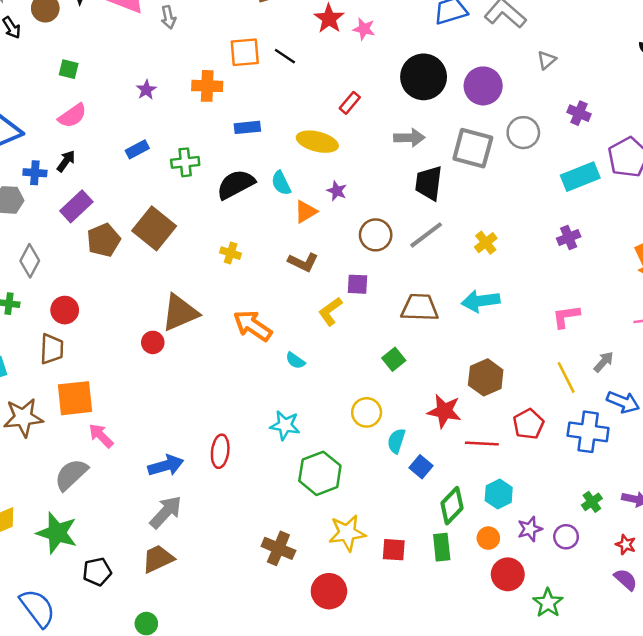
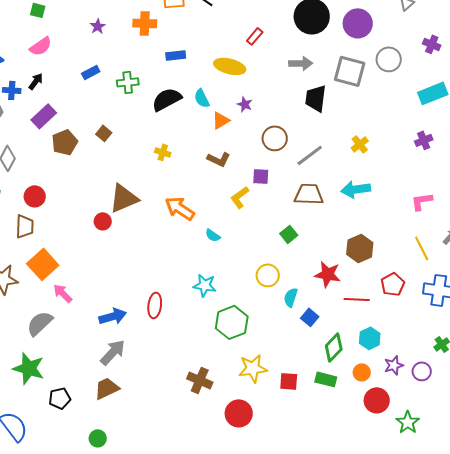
brown square: (154, 228) -> (104, 133), size x0.5
gray line: (426, 235) -> (310, 155), moved
orange square: (75, 398) -> (43, 264), turned -36
green rectangle: (442, 547) -> (326, 379), turned -70

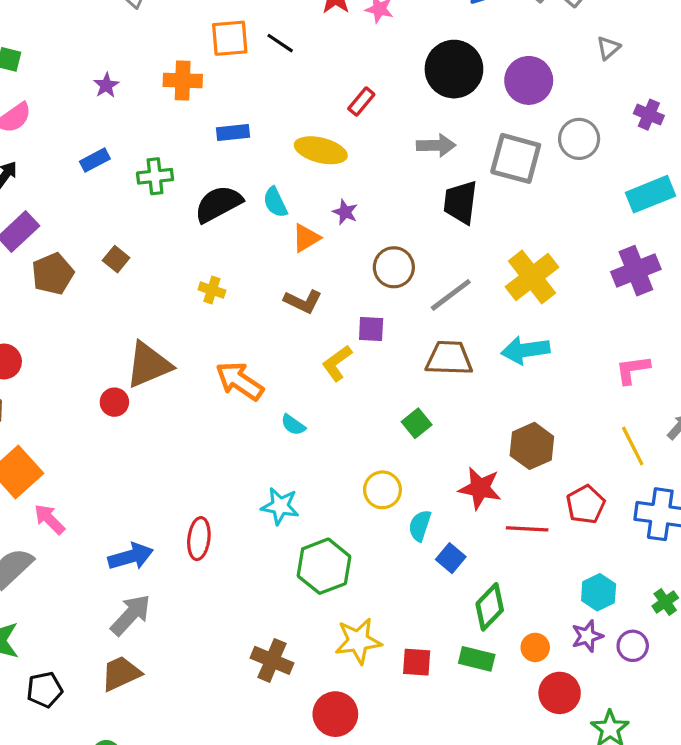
purple cross: (424, 140) -> (636, 271), size x1.6
yellow cross: (360, 144) -> (532, 277), size x1.8
cyan hexagon: (370, 338) -> (599, 592), moved

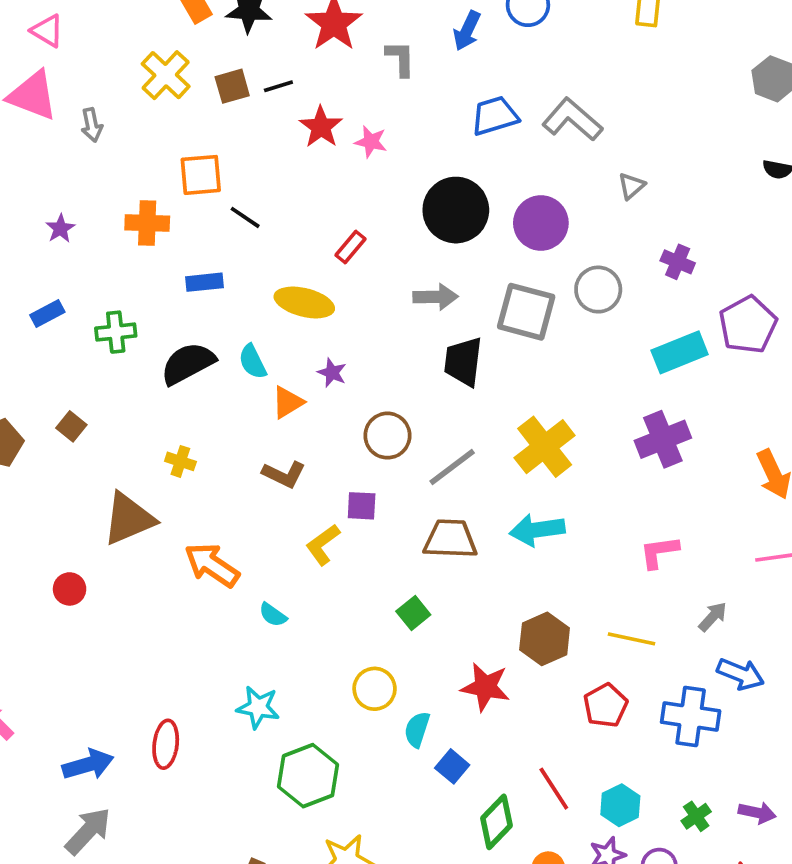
black line: (280, 43) -> (245, 217), moved
brown triangle: (149, 365) -> (129, 519), moved
yellow line: (633, 446) -> (631, 639), moved, turned -51
red line: (527, 529) -> (554, 789), moved, turned 54

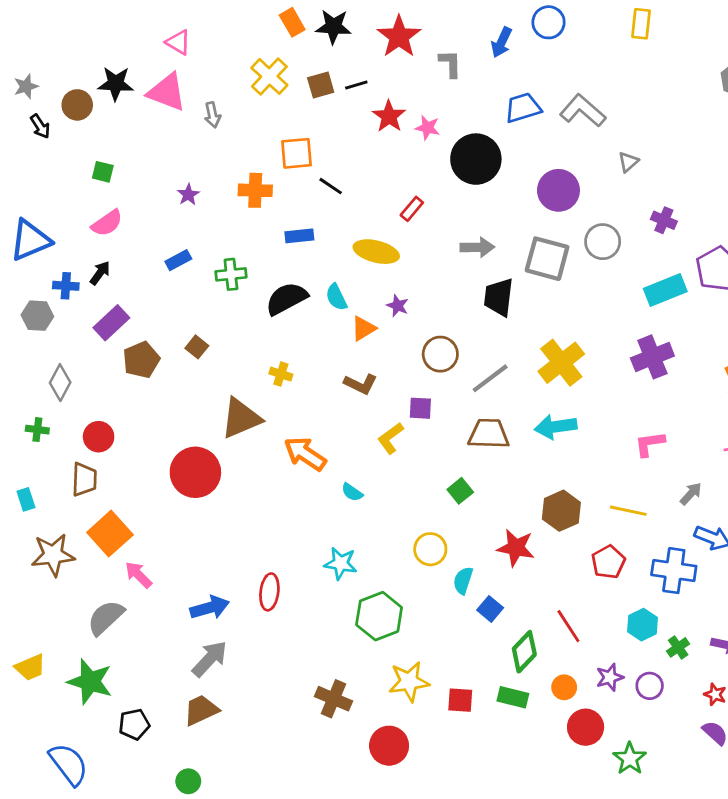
black circle: (456, 210) -> (476, 159), moved
red circle: (70, 589) -> (195, 472), size x2.0
cyan hexagon: (620, 805) -> (642, 625), moved

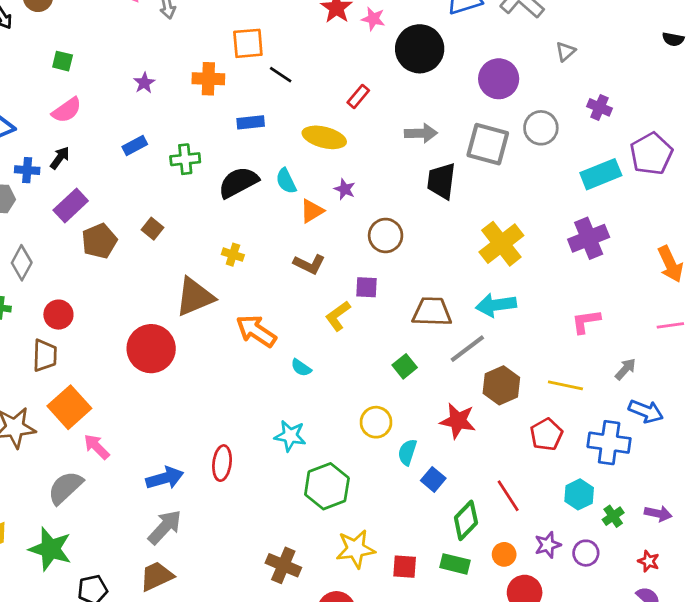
gray line: (490, 378) -> (467, 349), moved

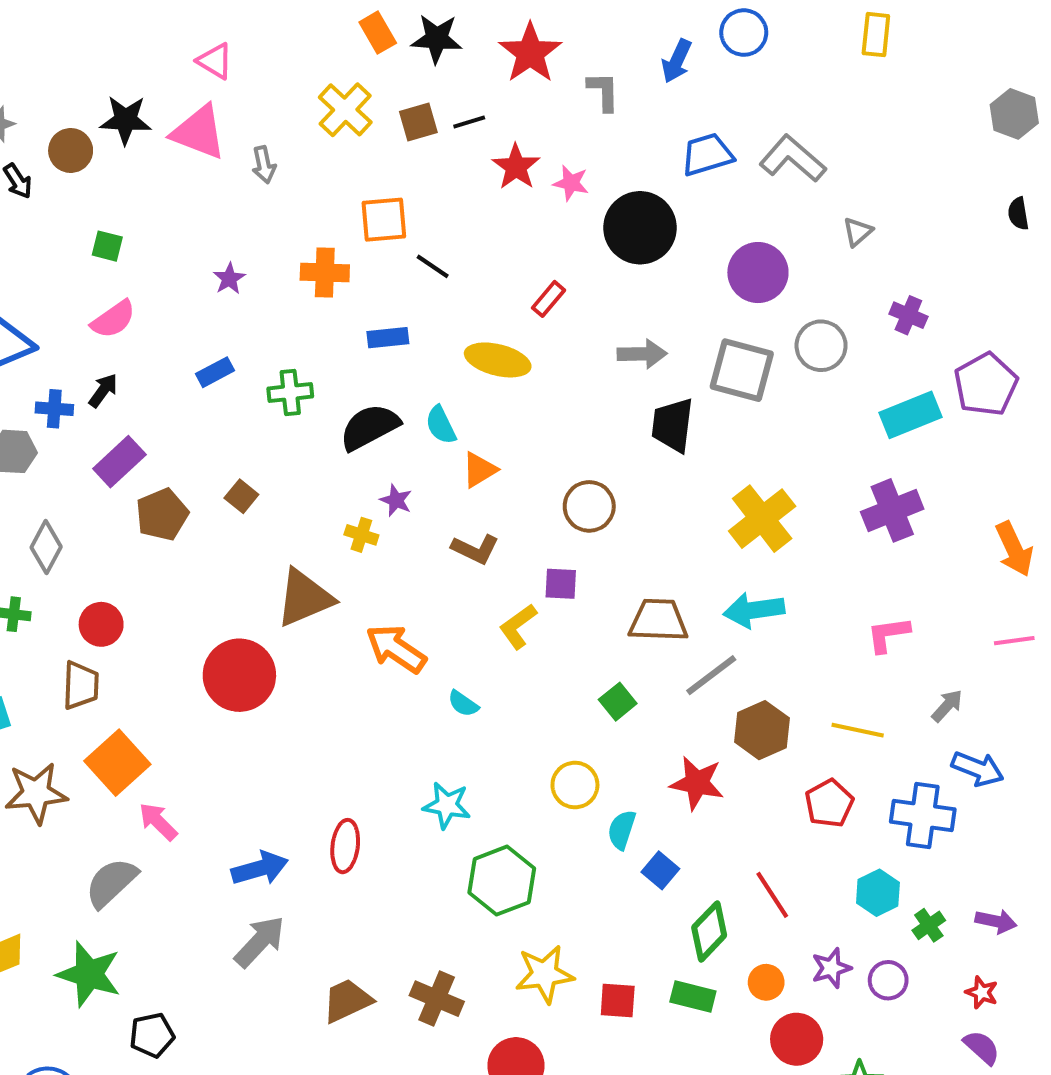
black semicircle: (673, 39) -> (1018, 214), turned 70
purple star: (345, 189) -> (396, 500), moved
brown trapezoid: (157, 576) -> (347, 1001), moved

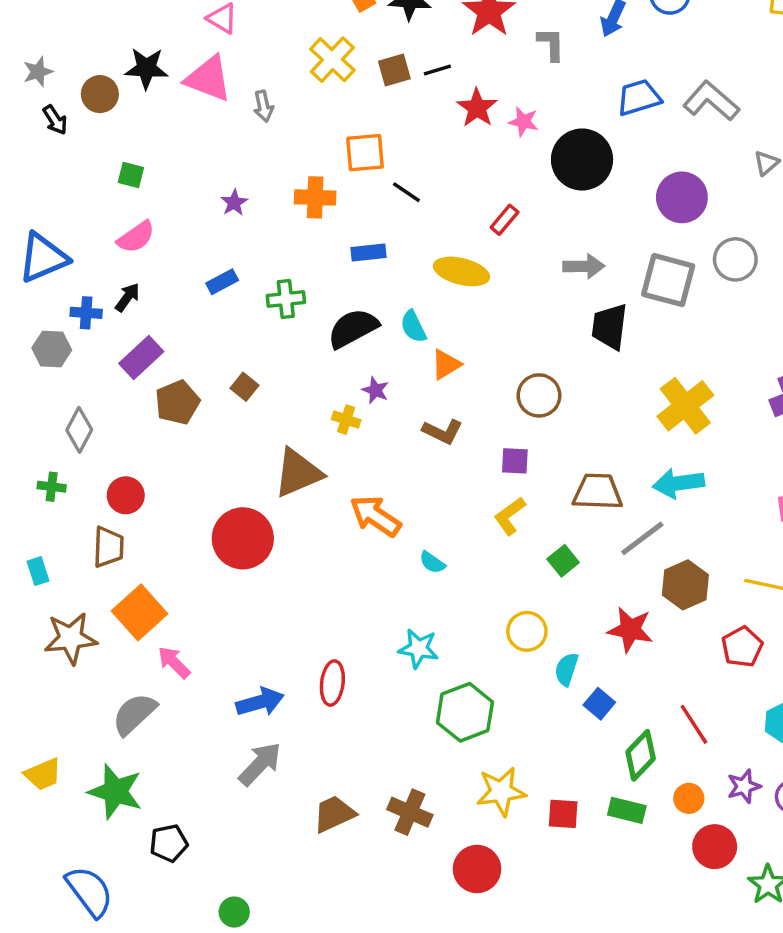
yellow L-shape: (518, 626) -> (510, 516), moved

